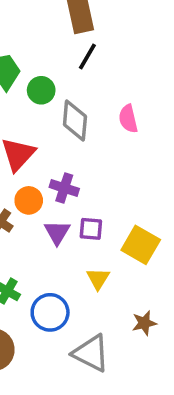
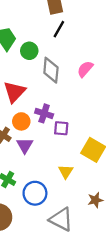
pink semicircle: (128, 119) -> (85, 69), turned 54
purple square: (91, 229) -> (61, 128), moved
purple triangle: (57, 232) -> (25, 145), moved

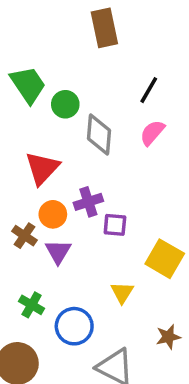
black line: (59, 29) -> (149, 90), moved
purple cross: (44, 113) -> (88, 202), turned -36

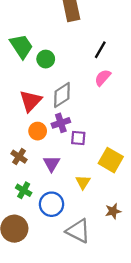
gray diamond: (99, 134) -> (62, 95), moved, turned 52
brown cross: (24, 236) -> (19, 157), moved
purple triangle: (58, 252) -> (52, 164), moved

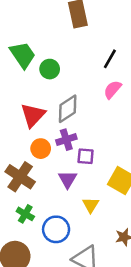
brown cross: (19, 157) -> (20, 177), size x1.6
purple triangle: (52, 164) -> (68, 179), moved

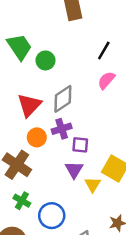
purple triangle: (68, 179) -> (74, 170), moved
yellow triangle: (91, 205) -> (93, 185), moved

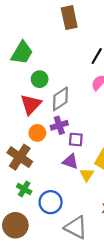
green trapezoid: (19, 47) -> (22, 53), turned 65
green circle: (45, 60) -> (40, 79), moved
purple triangle: (74, 170) -> (70, 162), turned -42

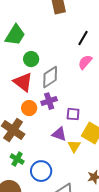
red triangle: (31, 104) -> (23, 82), turned -35
purple square: (76, 140) -> (73, 114), moved

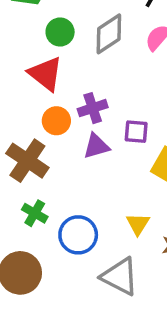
gray diamond: (50, 77) -> (109, 34), moved
purple triangle: (59, 134) -> (96, 146), moved, turned -35
yellow triangle: (74, 146) -> (138, 224), moved

